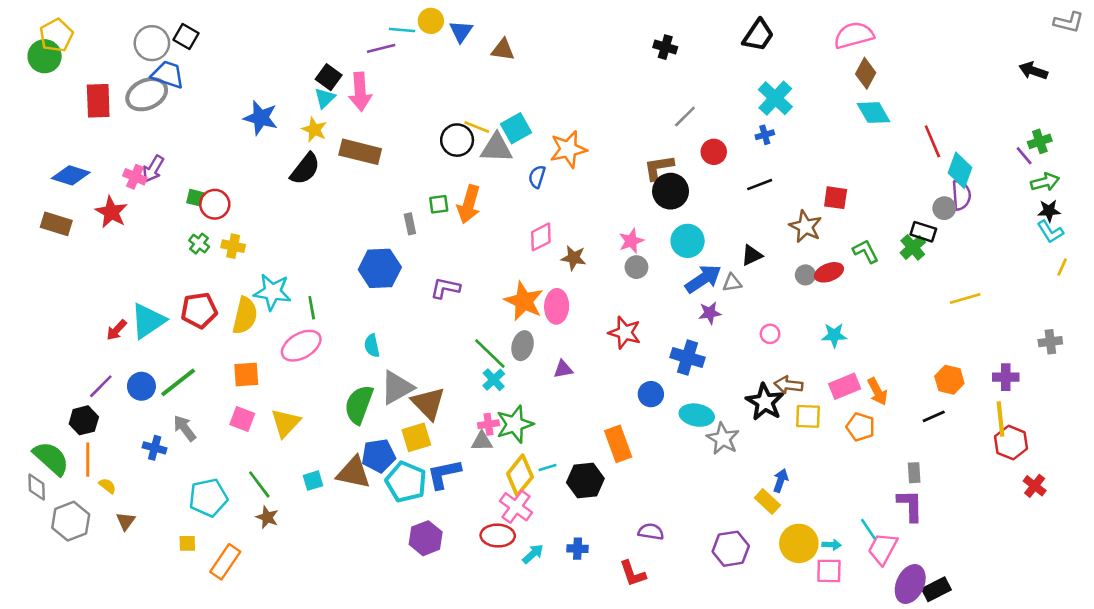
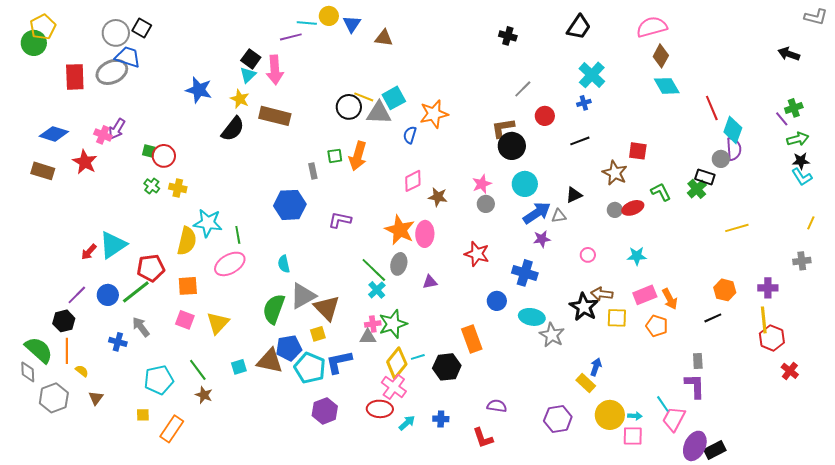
yellow line: (1062, 267) -> (811, 223), moved
red pentagon: (199, 310) -> (151, 268), moved
yellow square: (416, 437) -> (318, 334), size x0.7

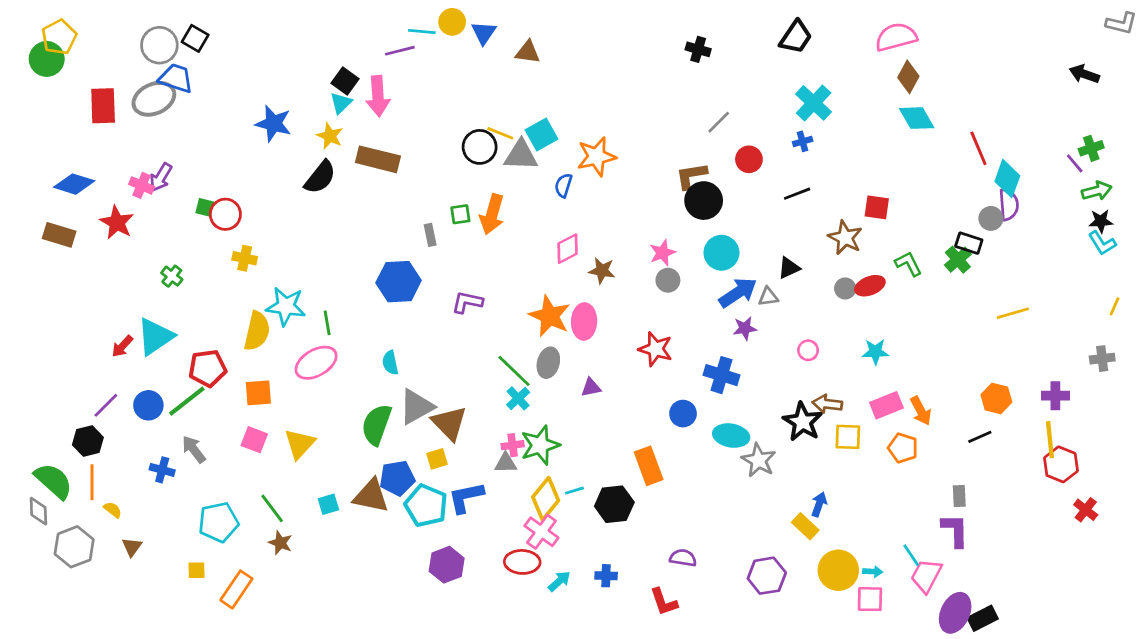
green cross: (152, 186) -> (172, 276), moved

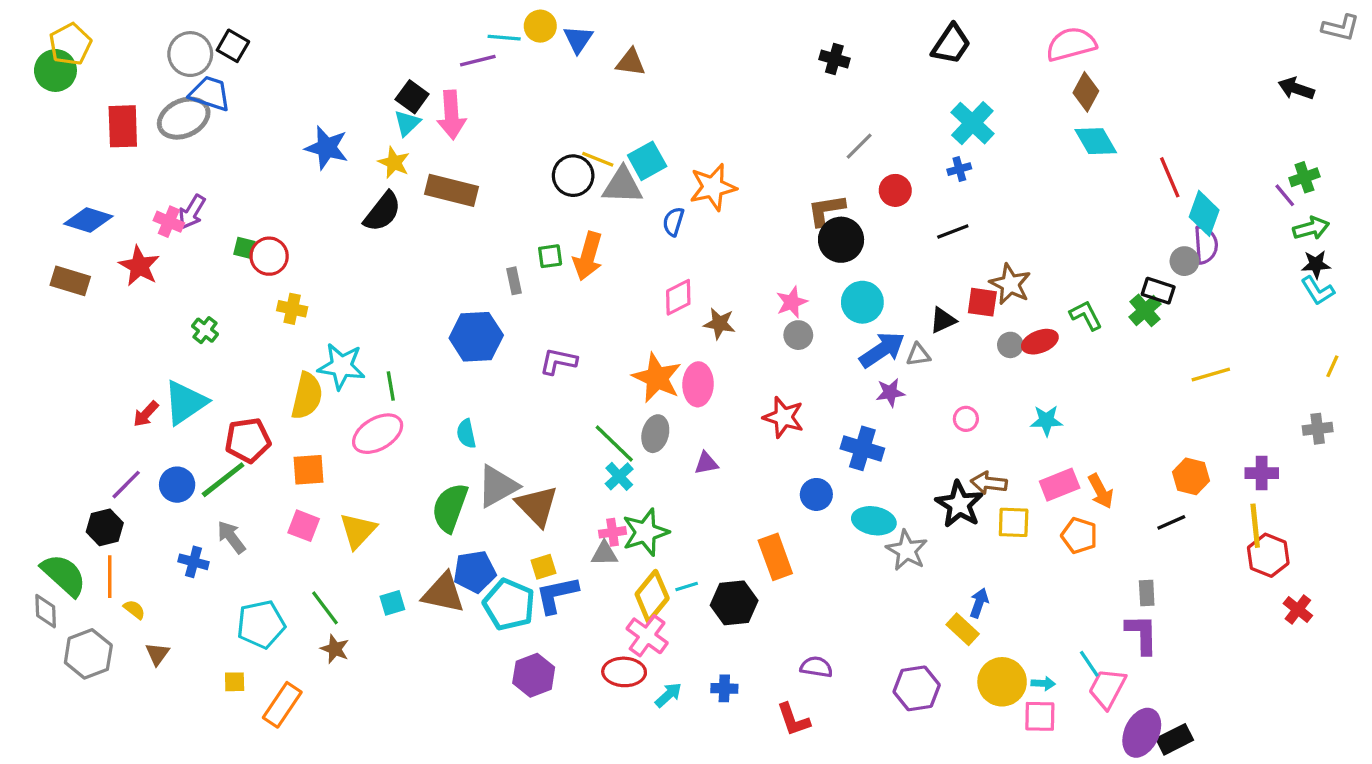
red square: (877, 207) -> (982, 302), moved
yellow square: (437, 459) -> (544, 567), moved

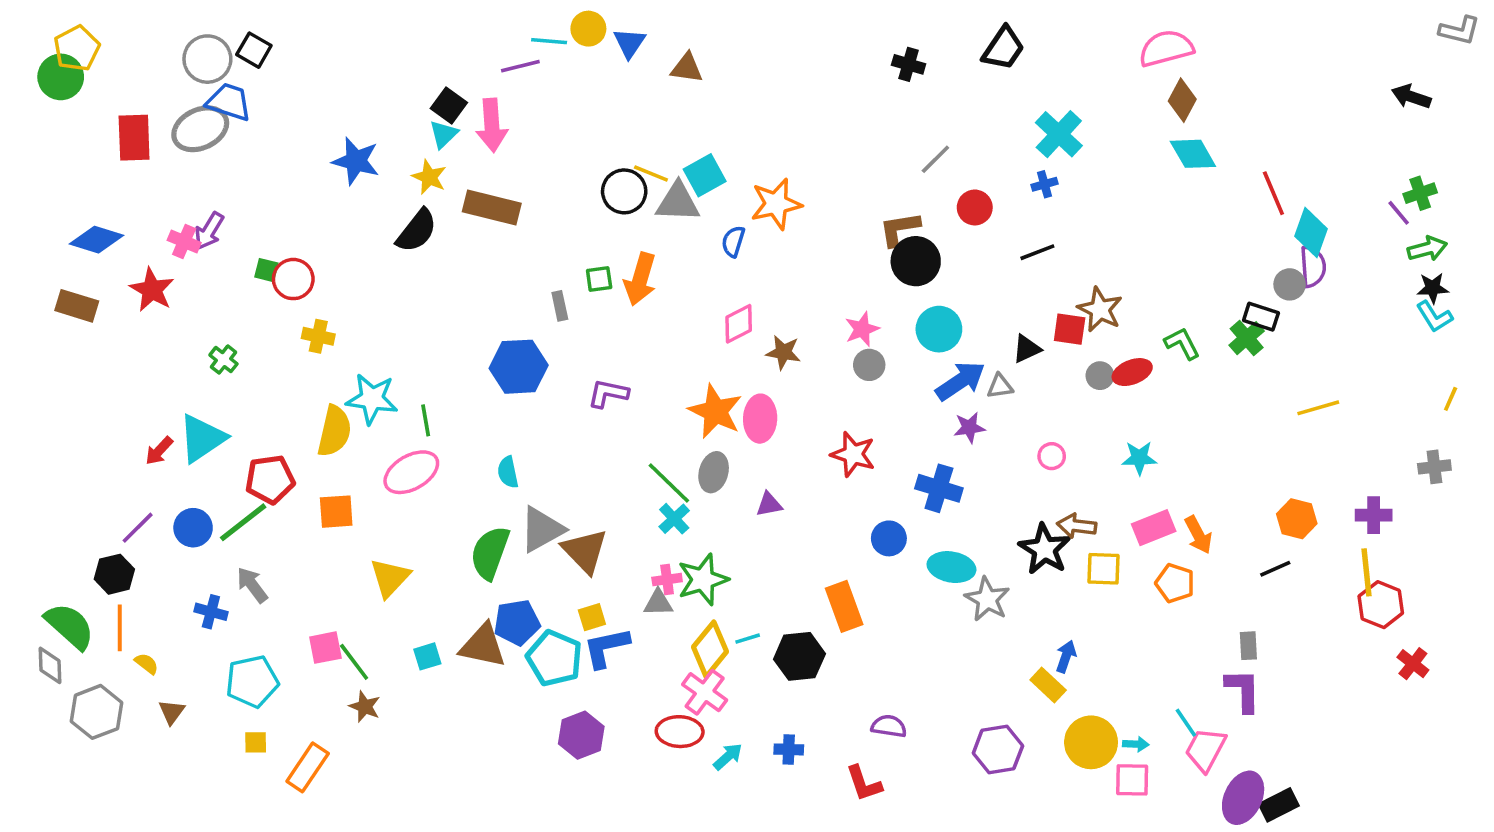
black trapezoid: (951, 44) -> (1003, 48), moved
pink square: (304, 526) -> (325, 648), moved, turned -32
cyan pentagon: (261, 624) -> (252, 681), moved

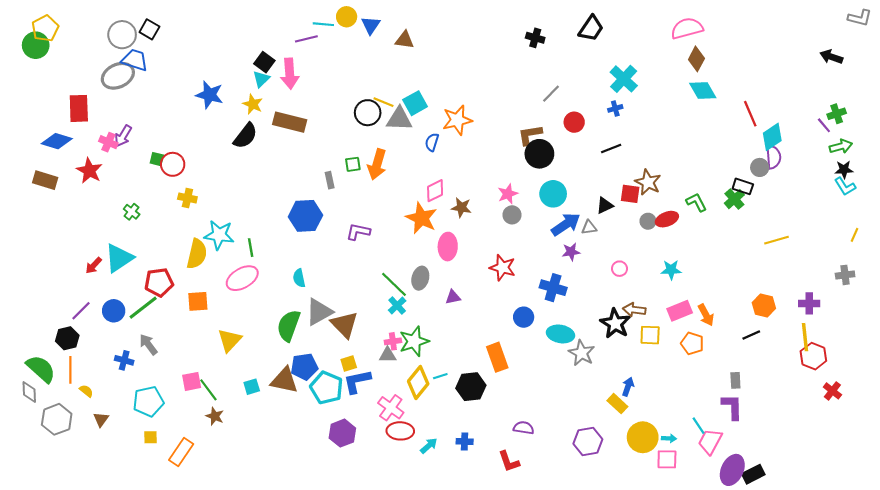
red rectangle: (134, 138) -> (79, 108), moved
cyan diamond: (1311, 233) -> (772, 137), turned 36
orange star: (715, 411) -> (421, 218), moved
pink cross: (705, 692) -> (391, 408), moved

